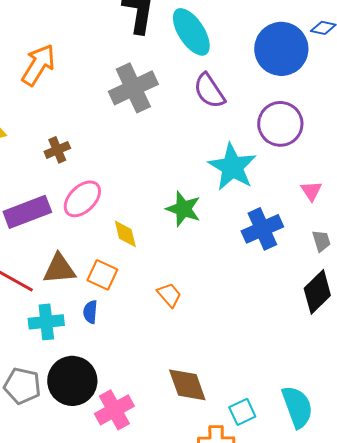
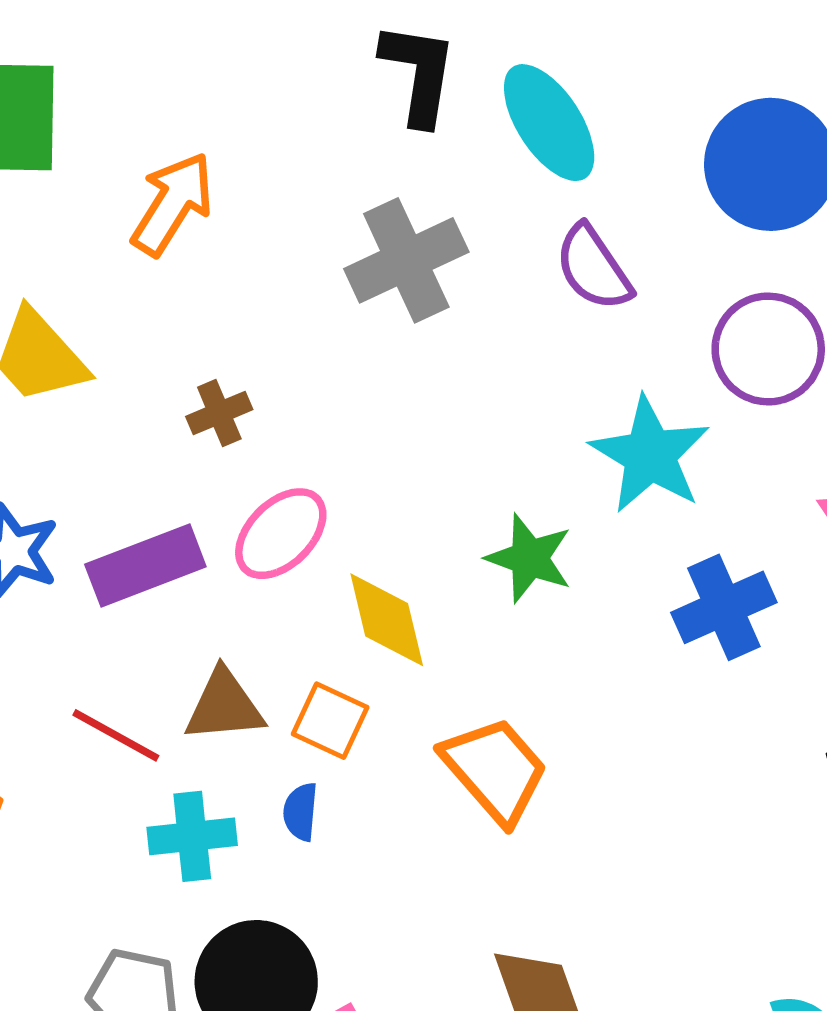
yellow diamond: (125, 234) -> (387, 620), size x1.4
orange trapezoid: (169, 295) -> (495, 770), size x1.8

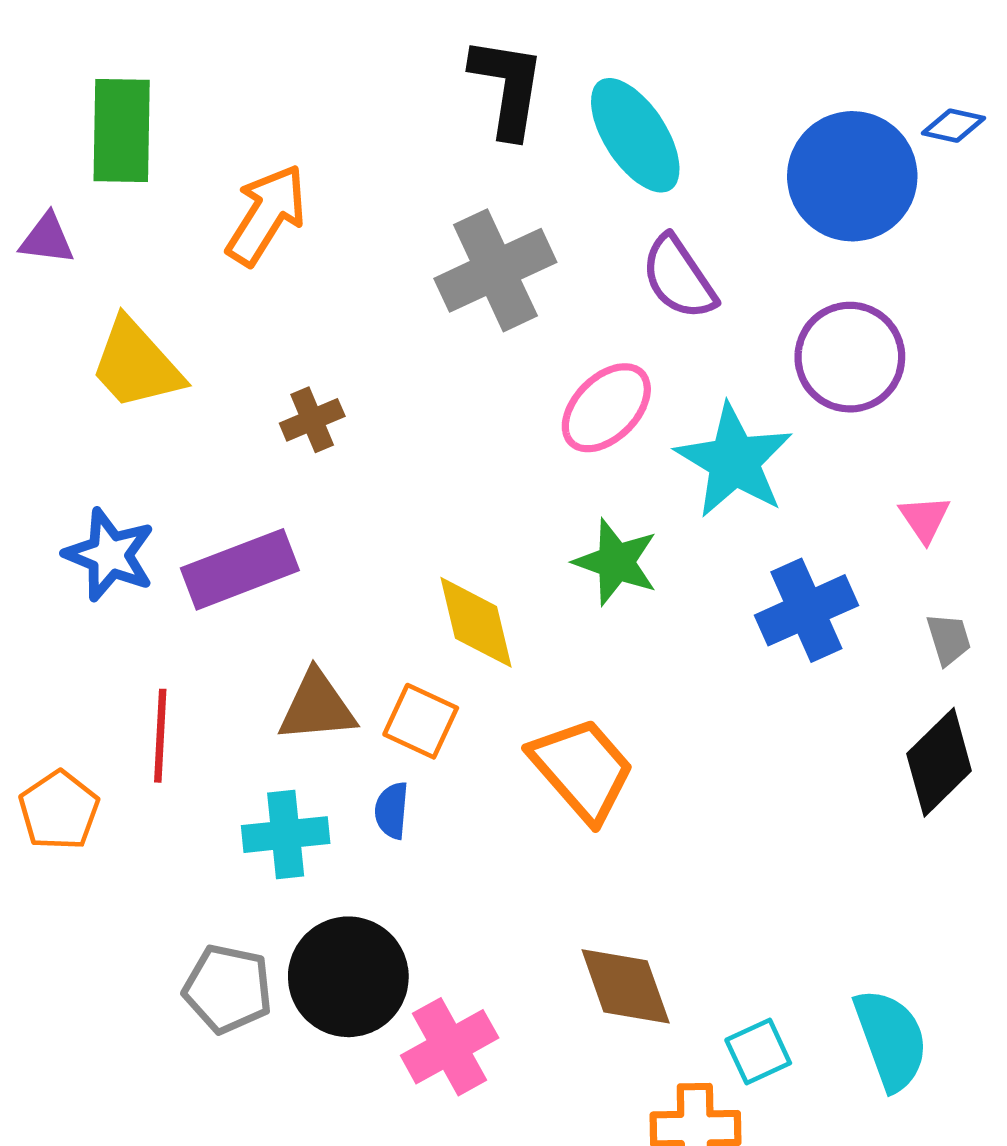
pink ellipse: (281, 534) -> (606, 408), moved
red line: (116, 735) -> (160, 736), moved, turned 64

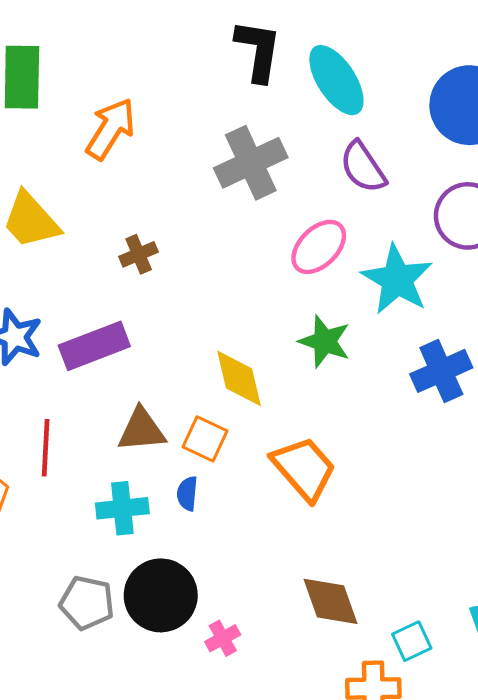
pink cross: (450, 1047) -> (223, 638), size x0.6

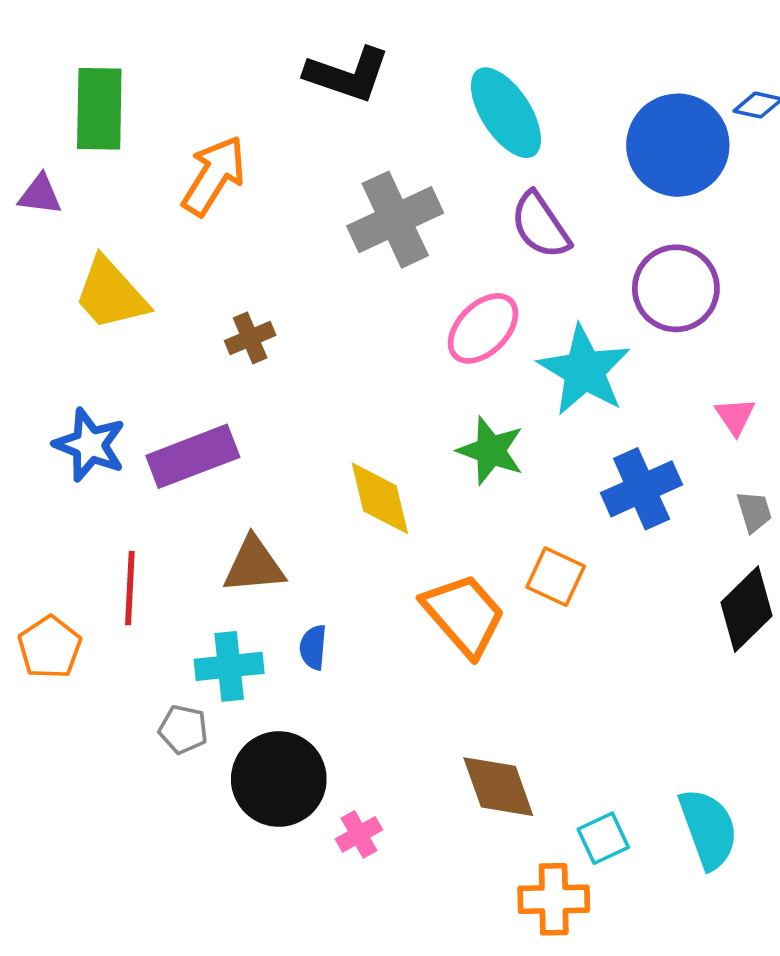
black L-shape: (258, 51) -> (347, 74), moved, turned 100
orange square: (205, 439) -> (556, 577), moved
gray pentagon: (87, 603) -> (183, 729), moved, size x0.7

